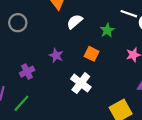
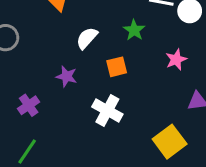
white semicircle: (75, 22) -> (87, 38), moved
orange square: (92, 54) -> (117, 67), turned -32

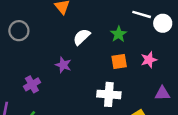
orange square: (117, 67) -> (119, 61), moved
white cross: (107, 111) -> (109, 94), moved, turned -30

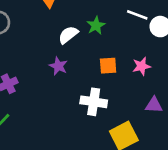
green star: (119, 34) -> (96, 26), moved
purple star: (63, 65) -> (58, 66), moved

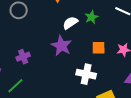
purple star: (58, 66) -> (61, 46), size x1.5

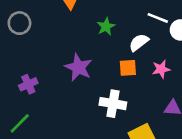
green star: (91, 17) -> (106, 27), moved
white semicircle: (70, 23) -> (139, 42), moved

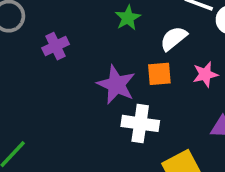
purple star: (78, 67) -> (116, 85), moved
purple cross: (28, 84) -> (56, 46), moved

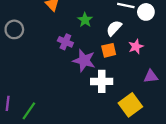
purple cross: (56, 46) -> (65, 42), moved, turned -32

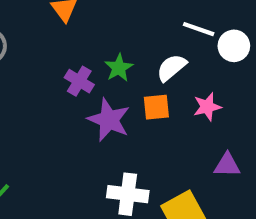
green star: (85, 20) -> (119, 68), moved
white cross: (102, 81) -> (128, 194), moved

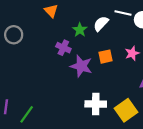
green star: (119, 68) -> (80, 30), moved
white semicircle: (171, 68) -> (101, 24), moved

